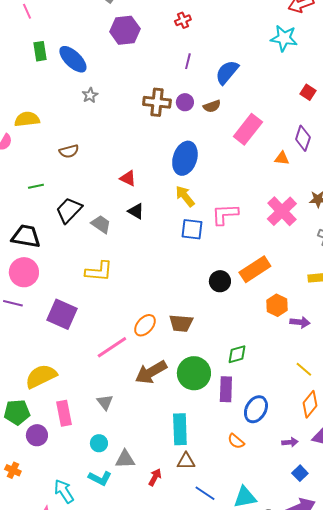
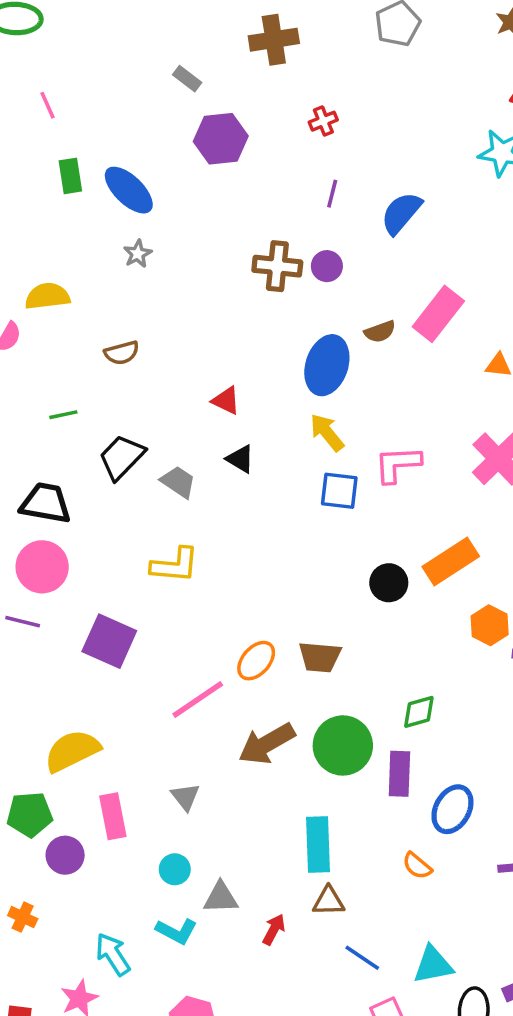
gray star: (90, 95) -> (138, 254), moved
brown semicircle: (212, 106) -> (380, 332), moved

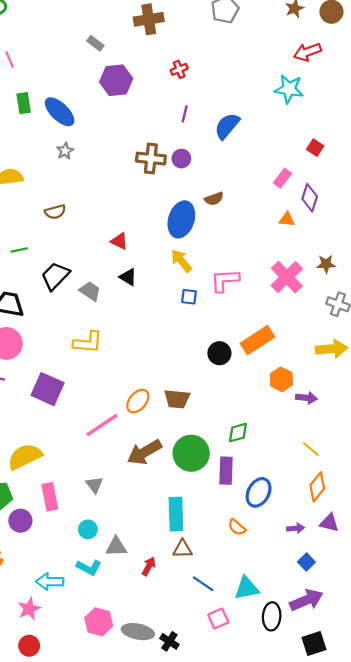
pink rectangle: (438, 314) -> (283, 178), moved, size x0.6
blue square: (339, 491) -> (189, 297), size x0.7
cyan arrow: (113, 954) -> (50, 582), turned -56

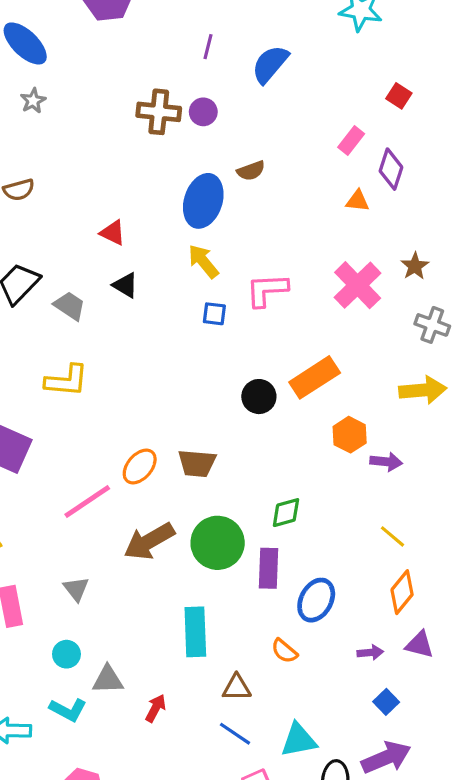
brown star: (326, 264) -> (415, 266), turned -30
brown triangle: (182, 549) -> (237, 688), moved

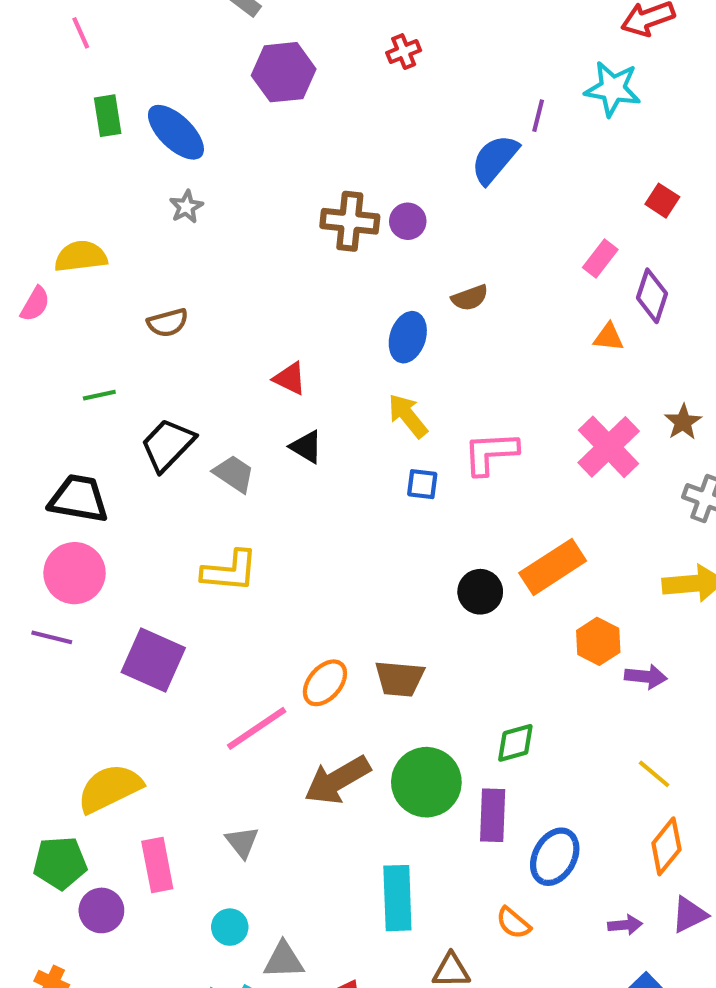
purple line: (208, 47) -> (538, 116), moved
blue ellipse: (203, 201) -> (408, 337), size x0.7
purple triangle: (420, 645) -> (689, 915), turned -40

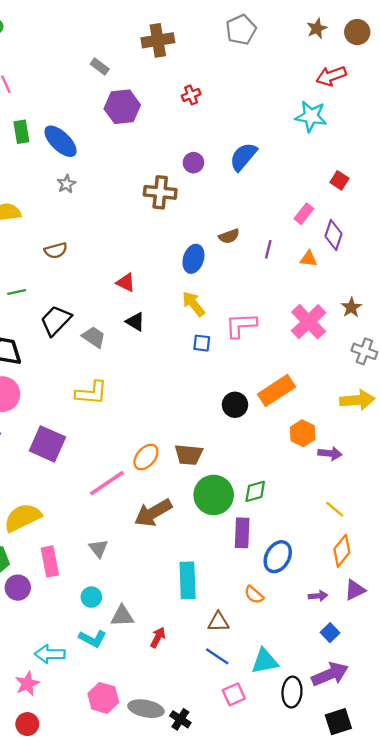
purple line: (538, 116) -> (268, 249), moved
purple circle: (408, 221) -> (193, 163), moved
green circle: (426, 782) -> (214, 495), moved

